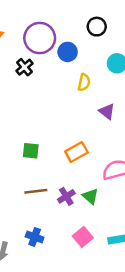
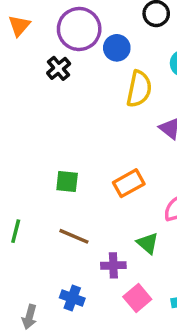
yellow semicircle: (84, 82) -> (139, 89), size x1.5
brown line: (36, 191) -> (74, 236), turned 30
purple cross: (66, 196) -> (113, 265), moved, turned 30

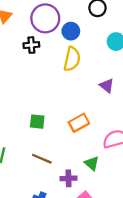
black cross: (59, 68) -> (31, 45), turned 35
yellow semicircle: (139, 89) -> (72, 59), moved

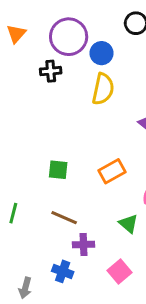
purple cross: (68, 178) -> (84, 245), moved

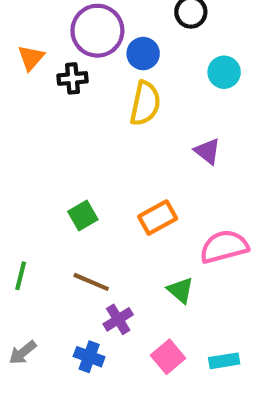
orange triangle: (16, 34) -> (31, 58), moved
green square: (58, 170) -> (83, 215), turned -36
purple cross: (84, 245) -> (118, 319), turned -30
gray arrow: (25, 288) -> (23, 353), moved, turned 36

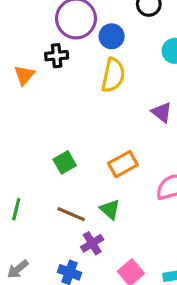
orange triangle: (31, 58) -> (24, 75), moved
green triangle: (180, 290) -> (110, 209), moved

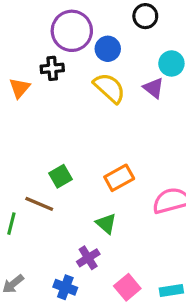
yellow semicircle: (113, 75) -> (109, 88), turned -60
purple triangle: (162, 112) -> (153, 88), moved
brown line: (71, 214) -> (39, 204), moved

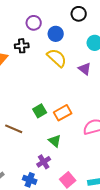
purple circle: (72, 31) -> (34, 23), size x0.6
purple triangle: (153, 88) -> (85, 69), moved
green square: (60, 176) -> (40, 111), moved

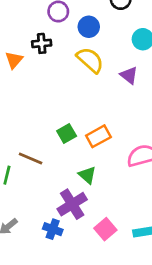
purple cross: (44, 162) -> (72, 204), size x1.5

